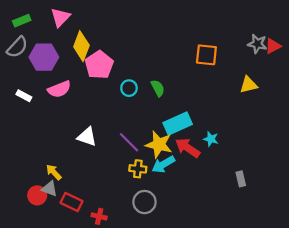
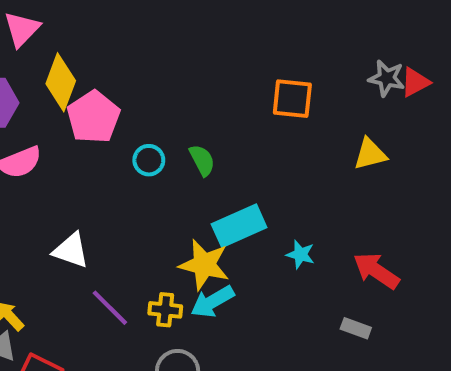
purple line: (129, 142) -> (110, 308), moved
red arrow: (188, 148) -> (376, 271), moved
gray rectangle: (241, 179) -> (356, 328), turned -56

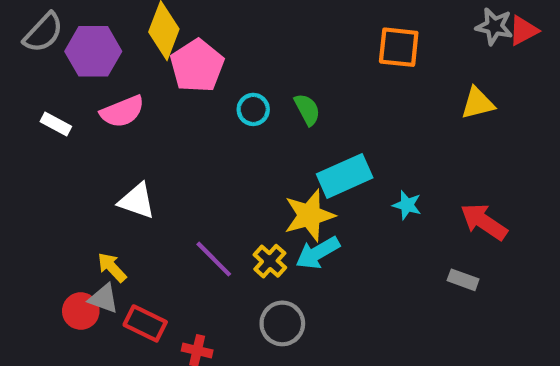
white triangle: (71, 250) -> (137, 201), moved
yellow star: (204, 265) -> (309, 215), turned -30
yellow cross: (165, 310) -> (270, 261), turned 36

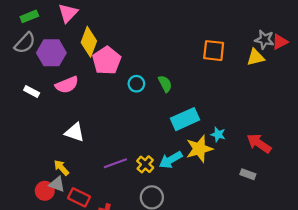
yellow triangle: (478, 103) -> (256, 57), moved
yellow star: (309, 215) -> (199, 149), moved
purple line: (214, 259) -> (115, 163), turned -65

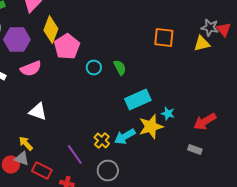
red triangle: (280, 42) -> (224, 30), turned -42
red arrow: (259, 143) -> (205, 122), turned -65
purple line: (115, 163) -> (75, 155), moved, turned 75

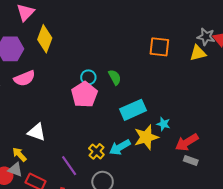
pink pentagon: (67, 47) -> (84, 95), moved
white triangle: (38, 112) -> (37, 132), moved
red arrow: (205, 122) -> (187, 142), moved

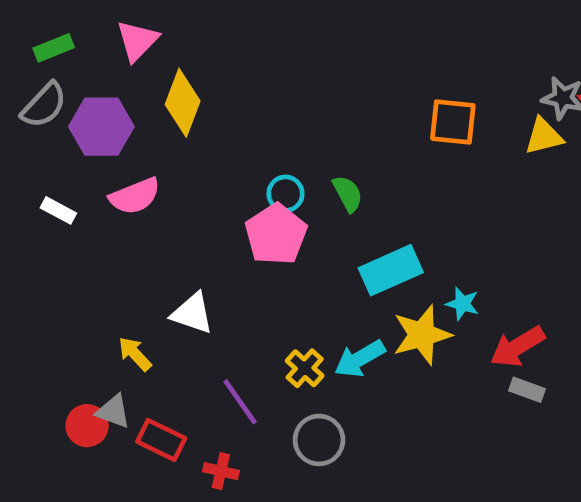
white triangle: (37, 132) -> (192, 313), moved
yellow arrow: (19, 154) -> (135, 354), moved

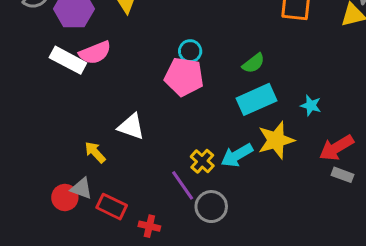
green semicircle: (348, 194) -> (253, 63), moved, turned 80
white rectangle: (58, 210) -> (68, 60), moved, size x1.6
pink pentagon: (276, 234) -> (184, 77), turned -30
cyan star: (462, 304) -> (311, 105), moved
purple line: (240, 402) -> (183, 185), moved

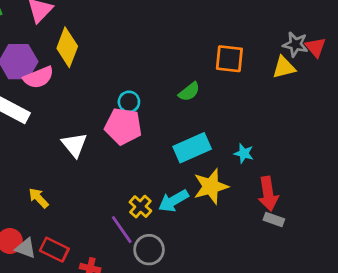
pink semicircle: (95, 53) -> (39, 77), moved
green semicircle: (253, 63) -> (189, 92), moved
white triangle: (131, 127) -> (74, 145), moved, turned 32
red arrow: (336, 148) -> (268, 194), turned -68
gray triangle: (81, 188) -> (26, 248), moved

